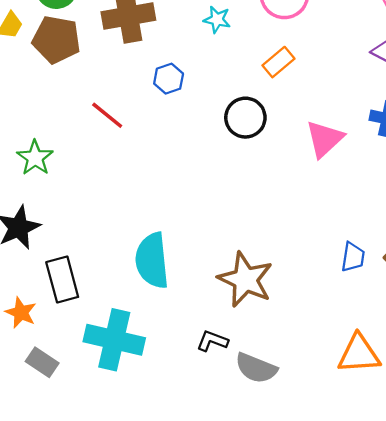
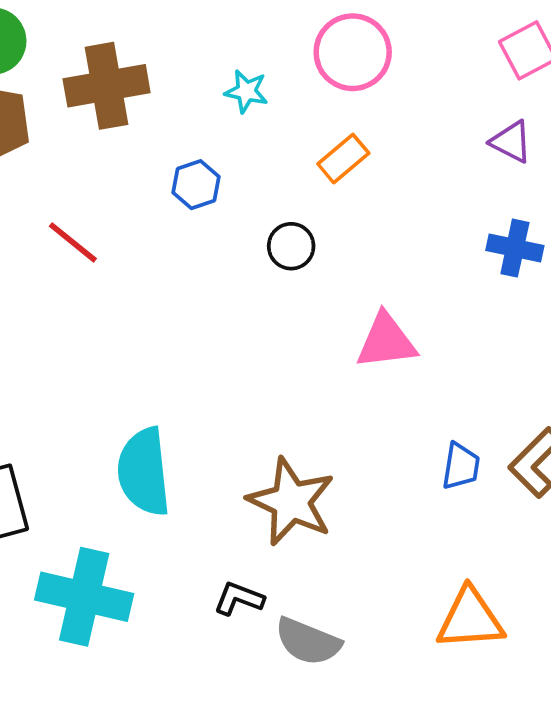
blue hexagon: (169, 79) -> (196, 185), moved
black circle: (245, 118) -> (291, 246), size x0.7
pink triangle: (325, 139) -> (386, 341), moved, turned 36

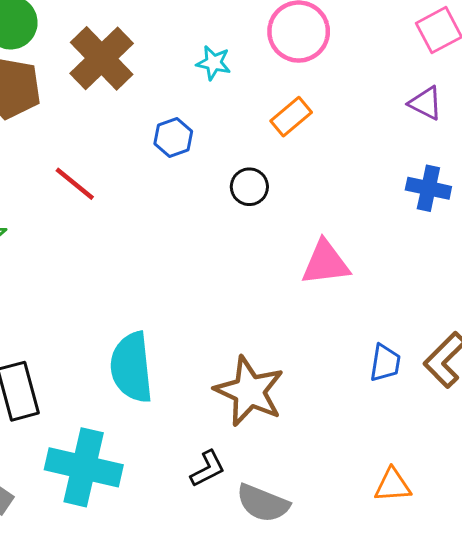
brown cross: (107, 86) -> (102, 58), turned -34
black L-shape: (239, 599) -> (208, 469), turned 132
orange triangle: (470, 619) -> (393, 485), size x0.7

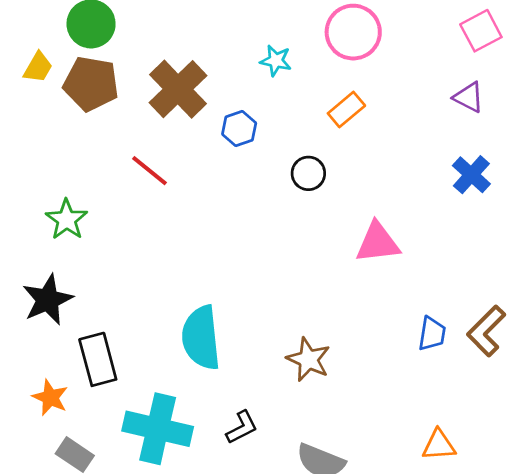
brown cross: (102, 58) -> (178, 89), moved
blue cross: (428, 188) -> (471, 175), turned 30
brown star: (249, 391) -> (308, 359), size x0.7
black L-shape: (208, 469) -> (242, 427), moved

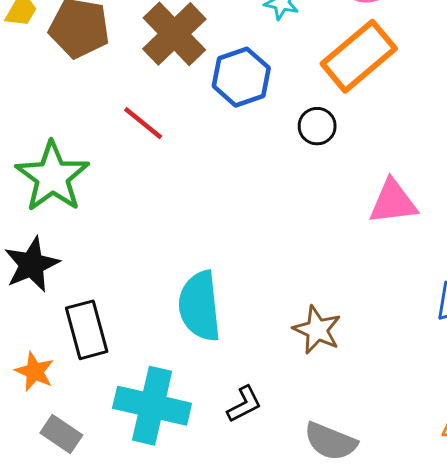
orange rectangle: (346, 110) -> (359, 56), size x1.8
blue hexagon: (239, 129) -> (241, 77), size x1.5
green star: (67, 220) -> (52, 177), size x1.6

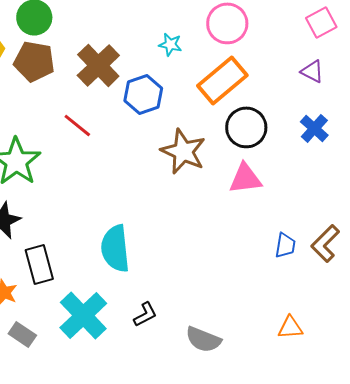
black circle: (317, 126) -> (246, 127), moved, size x1.6
brown star: (317, 330) -> (183, 151), moved, size x1.4
cyan cross: (152, 406) -> (83, 315), turned 33

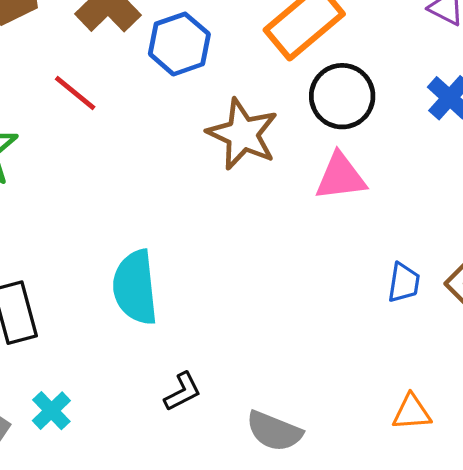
cyan cross: (83, 315) -> (51, 411), moved, size x0.5

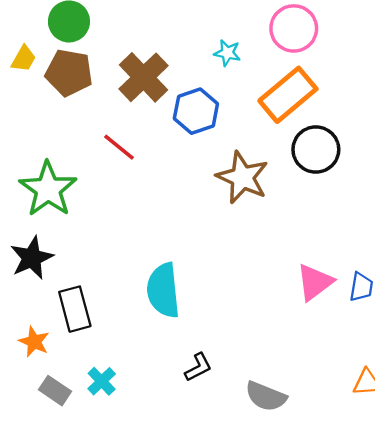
pink triangle: (341, 177) -> (315, 282), moved, turned -30

